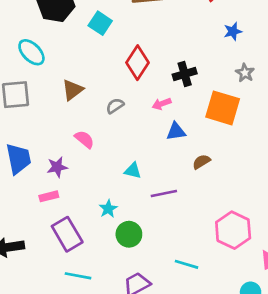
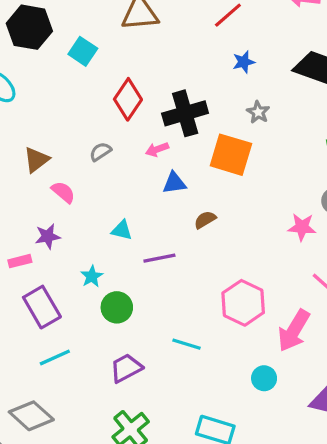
black cross: (185, 74) -> (185, 113), size x1.5
brown triangle: (73, 90) -> (36, 160), moved
purple star: (57, 167) -> (48, 236), moved
cyan line: (78, 276) -> (55, 358), turned -35

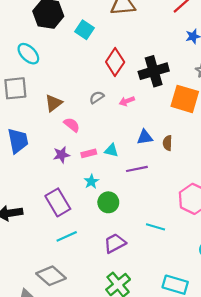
pink arrow: (157, 149) -> (127, 101), moved
blue triangle: (174, 183) -> (145, 137), moved
brown semicircle: (205, 220) -> (167, 143), turned -56
pink rectangle: (20, 261) -> (89, 153), moved

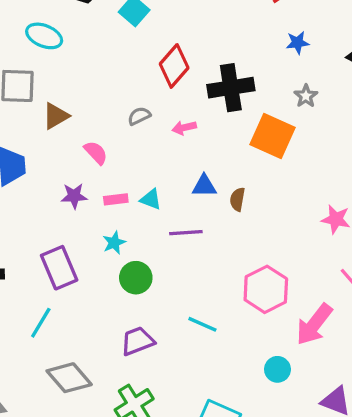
cyan ellipse: (28, 54) -> (44, 36), turned -30
brown triangle: (54, 103) -> (56, 116), moved
cyan line: (67, 236) -> (41, 323), moved, turned -42
gray diamond: (51, 276) -> (69, 378), moved

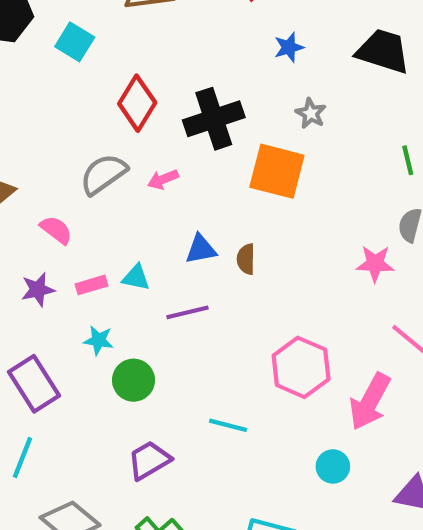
gray semicircle: (139, 116) -> (103, 174), size x1.6
cyan star: (114, 243) -> (99, 340), turned -30

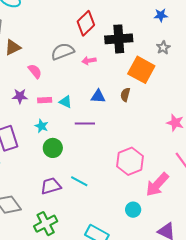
brown semicircle: (246, 259) -> (125, 95), moved
cyan line: (228, 425) -> (79, 181), moved

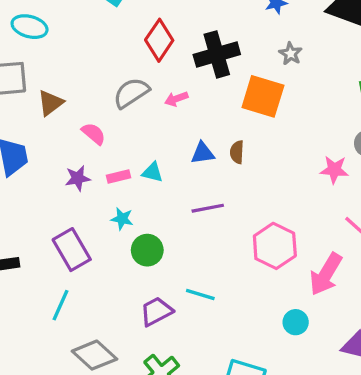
brown semicircle: (125, 95) -> (237, 152), moved
purple line: (85, 123) -> (208, 208), moved

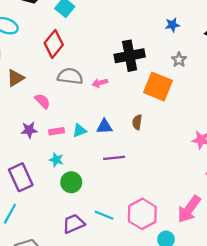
red diamond: (159, 40) -> (54, 44), moved
gray semicircle: (131, 93) -> (70, 76), turned 35
blue triangle: (203, 153) -> (104, 127), moved
cyan triangle: (152, 172) -> (79, 131), turned -40
pink hexagon: (275, 246) -> (142, 214), moved

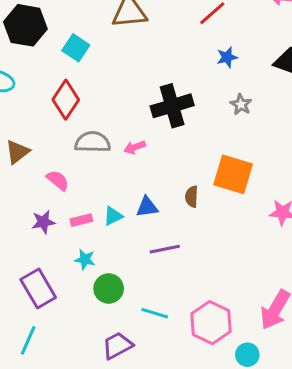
orange square: (158, 87) -> (233, 174), moved
cyan line: (104, 215) -> (155, 313), moved

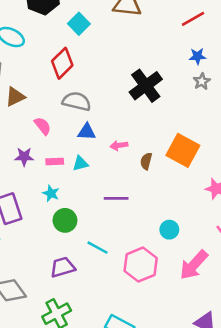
gray star: (241, 104) -> (202, 81), moved
black cross: (172, 106) -> (146, 86), turned -32
pink arrow: (135, 147) -> (119, 145), moved
blue triangle: (147, 207) -> (87, 132), moved
cyan circle: (247, 355) -> (169, 230), moved

